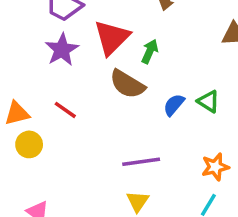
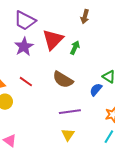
brown semicircle: (127, 84) -> (63, 80), moved
blue semicircle: (174, 105) -> (96, 90), moved

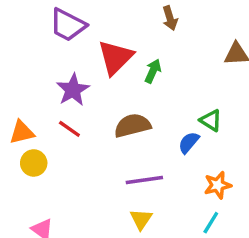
brown arrow: (85, 17) -> (170, 18), turned -32
purple star: (24, 47) -> (73, 90), moved
brown semicircle: (63, 80) -> (132, 126), turned 135

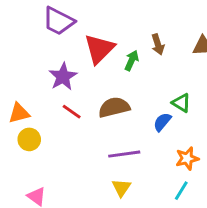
brown arrow: (170, 18) -> (158, 44), moved
red line: (69, 129) -> (72, 112), moved

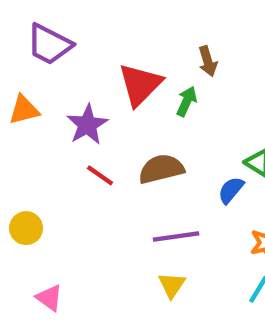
purple trapezoid: (58, 21) -> (49, 44), moved
brown arrow: (158, 44) -> (208, 61), moved
orange triangle: (19, 113) -> (24, 110), moved
yellow circle: (29, 139) -> (26, 228), moved

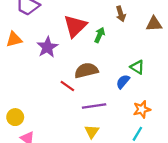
brown arrow: (208, 61) -> (121, 14), moved
red line: (100, 175) -> (67, 86), moved
yellow circle: (26, 228) -> (15, 117), moved

